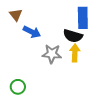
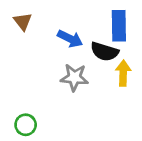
blue arrow: (32, 32) -> (70, 39), moved
yellow arrow: (75, 53) -> (123, 73), moved

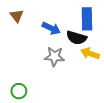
yellow arrow: (123, 73) -> (90, 53), turned -72

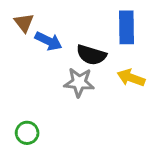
blue arrow: (51, 28) -> (48, 41), moved
black semicircle: (76, 38) -> (91, 55), moved

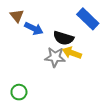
blue rectangle: (126, 27) -> (88, 19), turned -45
yellow arrow: (131, 78) -> (72, 53), moved

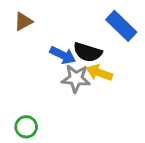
brown triangle: (17, 16) -> (23, 21), turned 40
blue arrow: (34, 28) -> (63, 55), moved

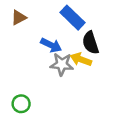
blue rectangle: (121, 26) -> (73, 18), moved
black semicircle: (88, 52) -> (91, 43), moved, turned 55

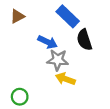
yellow arrow: (81, 59) -> (65, 79), moved

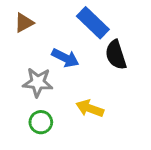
gray star: (58, 60) -> (38, 82), moved
green circle: (20, 97) -> (41, 122), moved

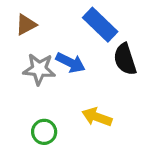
gray star: (38, 82) -> (39, 69), moved

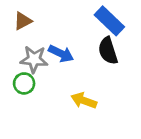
blue rectangle: (100, 25) -> (109, 21), moved
green circle: (44, 132) -> (24, 83), moved

